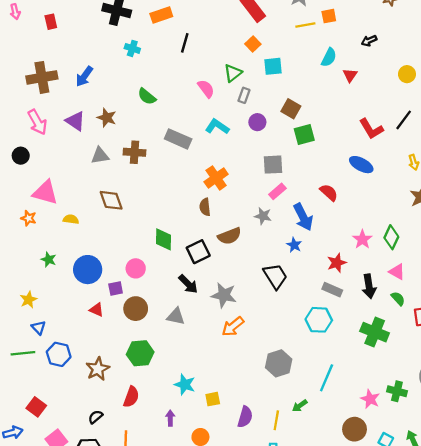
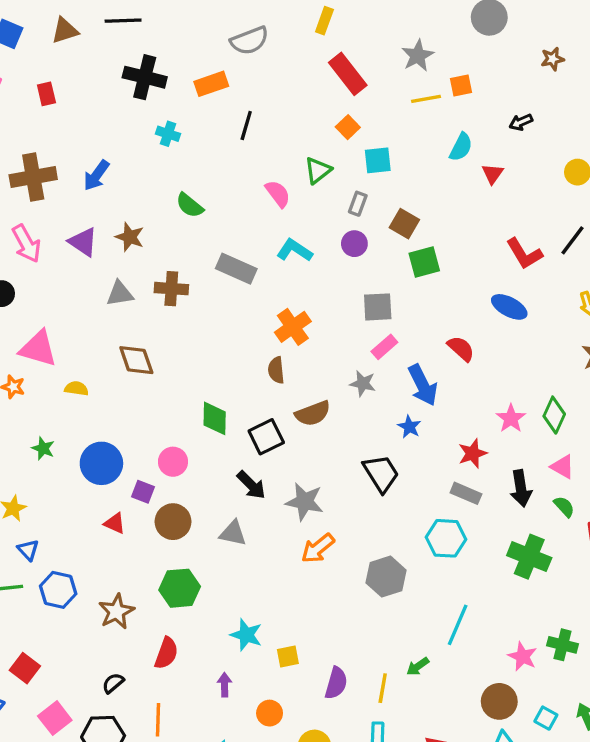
gray rectangle: (244, 95) -> (358, 204), moved
purple square: (116, 289) -> (143, 492), turned 32
gray hexagon: (279, 363) -> (386, 577), moved

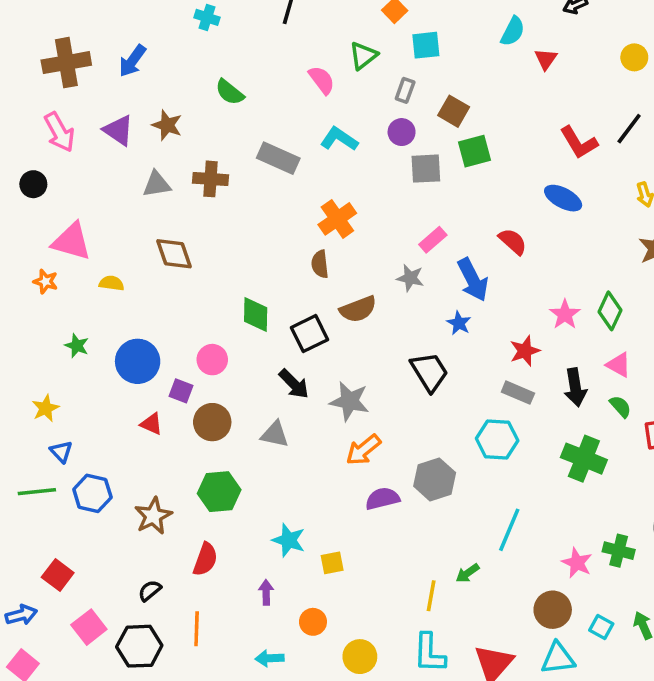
gray square: (378, 307) -> (426, 169), moved
purple semicircle: (336, 683) -> (382, 499), moved, turned -120

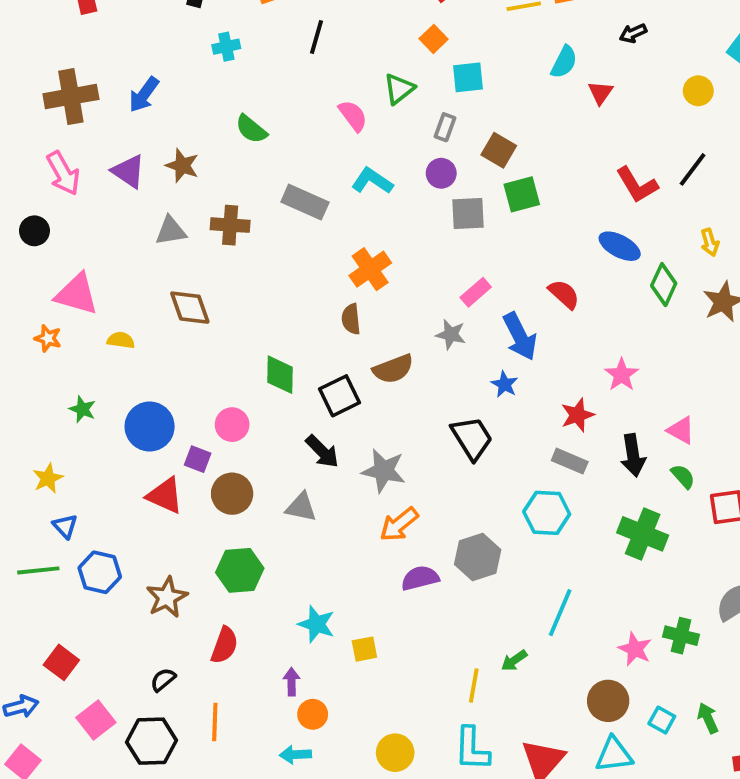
cyan cross: (207, 17) -> (226, 47), turned -30
green diamond: (610, 311) -> (664, 285), moved
red triangle: (151, 424) -> (165, 496), size x1.5
orange circle: (313, 622) -> (313, 714), moved

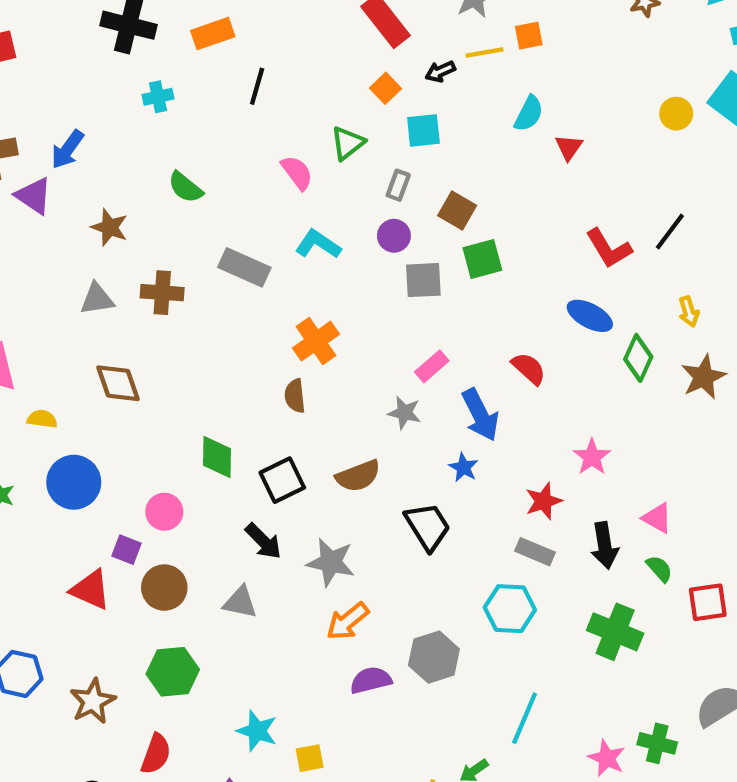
black arrow: (633, 33) -> (440, 71), moved
yellow circle: (698, 91) -> (676, 114), moved
purple triangle: (128, 171) -> (34, 196), moved
brown semicircle: (393, 369) -> (358, 476), moved
blue circle: (150, 427) -> (74, 482), moved

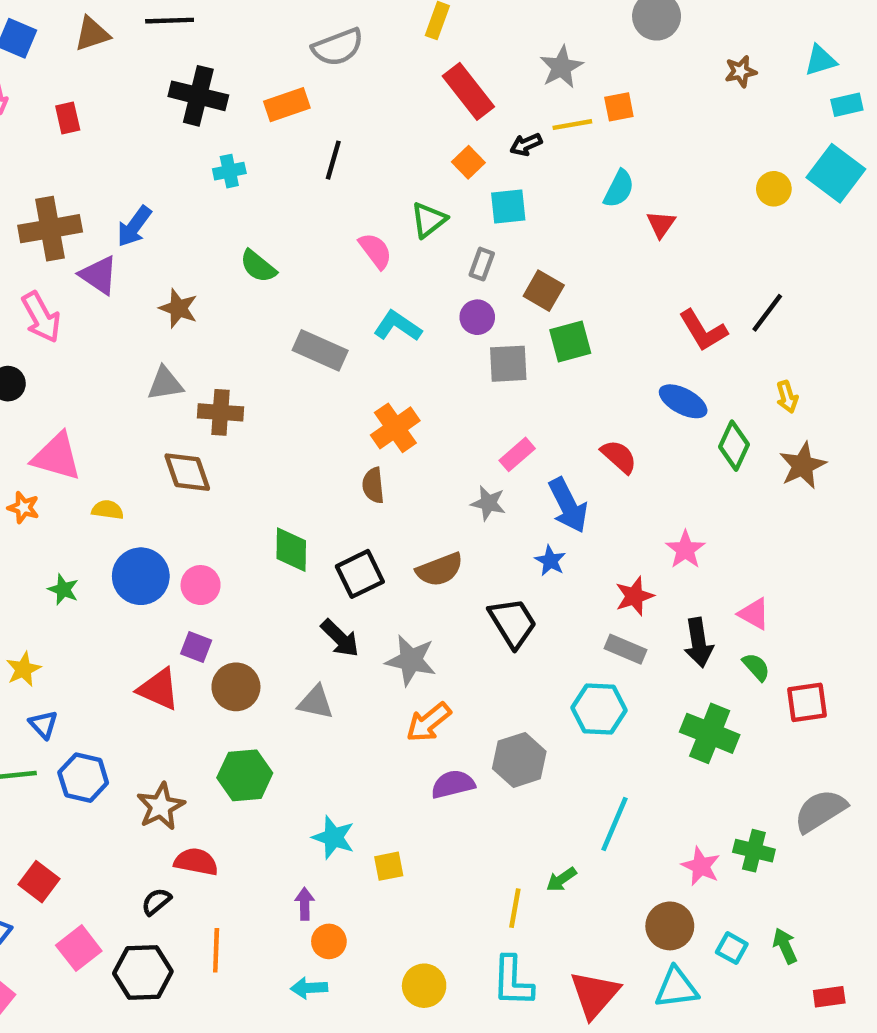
brown cross: (162, 293) -> (220, 412), moved
pink circle: (164, 512) -> (201, 585), moved
red semicircle: (156, 754) -> (196, 862), moved, turned -99

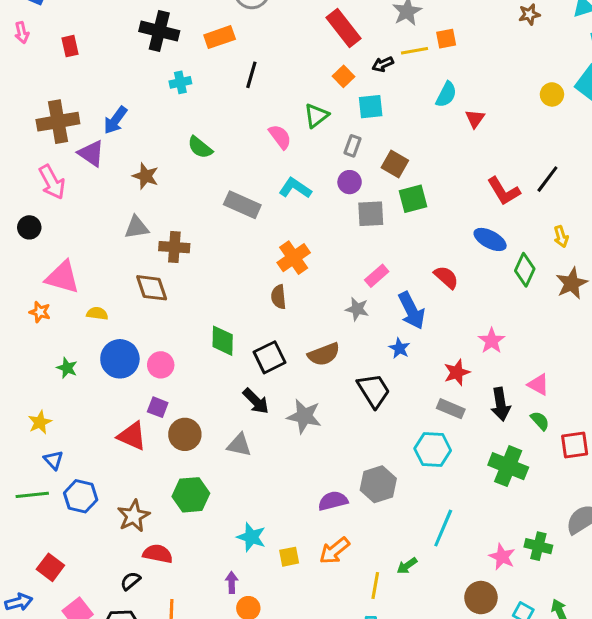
orange arrow: (429, 722) -> (334, 551), moved

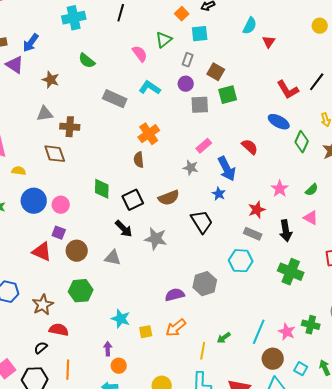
cyan cross: (180, 82) -> (74, 18), size x1.6
green semicircle: (540, 421) -> (312, 190), moved, turned 88
cyan line: (443, 528) -> (259, 332), moved

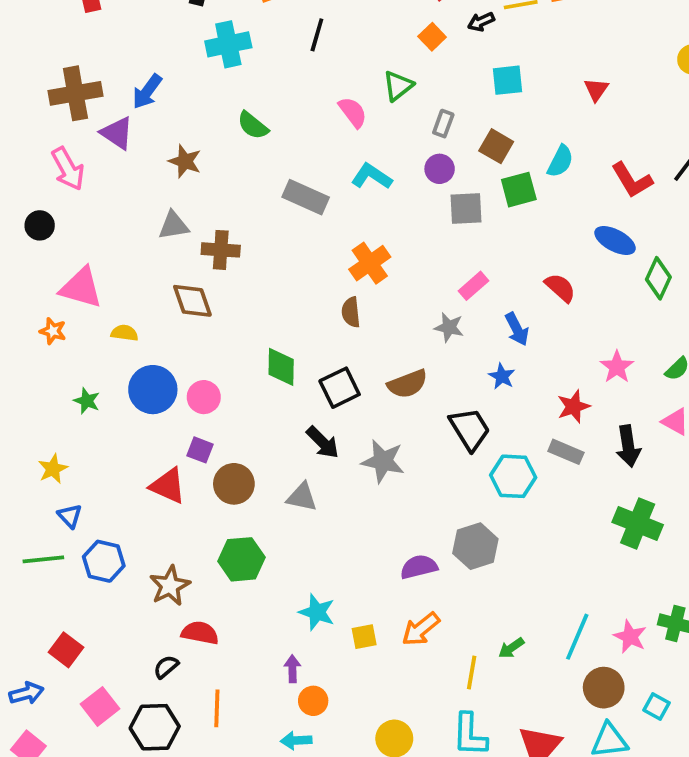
cyan semicircle: (250, 26) -> (560, 161), moved
cyan square: (200, 34) -> (507, 80), moved
blue arrow: (227, 169) -> (517, 329), size x0.7
cyan hexagon: (241, 261) -> (513, 476), moved

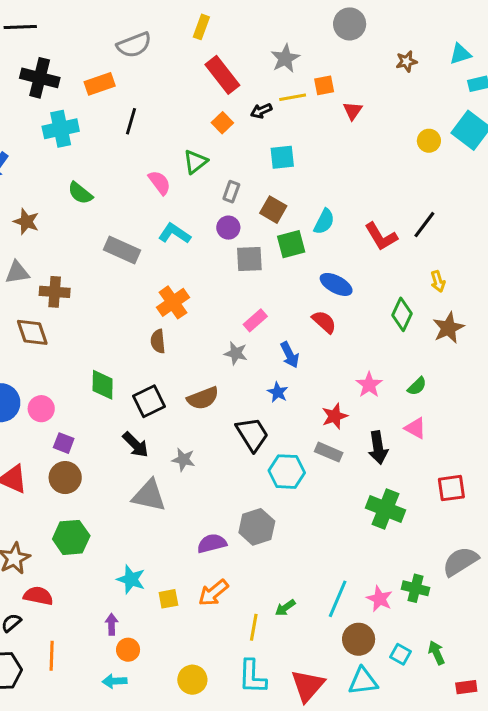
red triangle: (596, 90) -> (353, 111), moved
blue ellipse: (615, 241) -> (336, 284), moved
purple square: (200, 450) -> (64, 443), moved
gray star: (383, 461) -> (183, 460), size x0.7
gray triangle: (302, 497) -> (149, 496), moved, size x1.4

